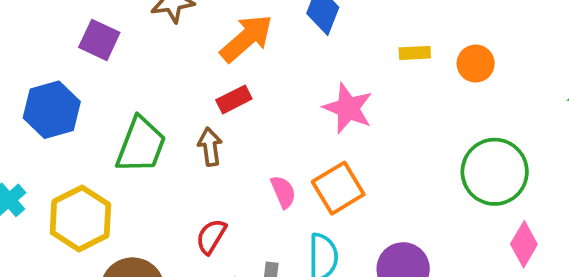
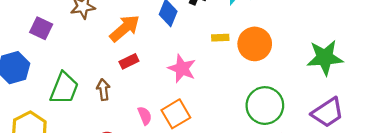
orange circle: (476, 64) -> (255, 44), size x1.6
red rectangle: (234, 99) -> (129, 61), moved

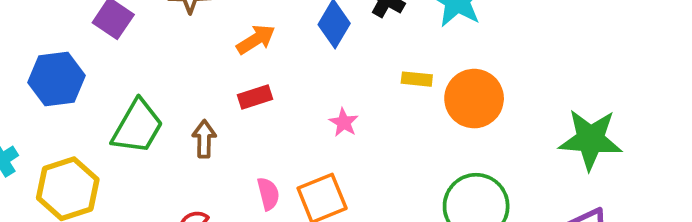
orange arrow: (125, 28) -> (256, 39), size x0.7
pink star: (182, 69) -> (344, 122), size x0.6

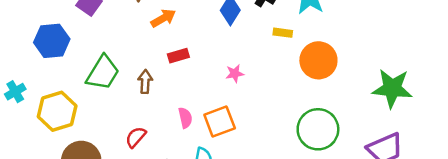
orange arrow: (256, 39) -> (163, 18), moved
yellow rectangle: (417, 79) -> (283, 33), moved
pink star: (344, 122) -> (235, 73), turned 30

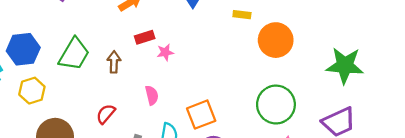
blue hexagon: (52, 41) -> (23, 49), moved
pink star: (235, 73) -> (165, 52), moved
yellow hexagon: (57, 111) -> (32, 91), size x0.7
orange square: (220, 122) -> (201, 115), moved

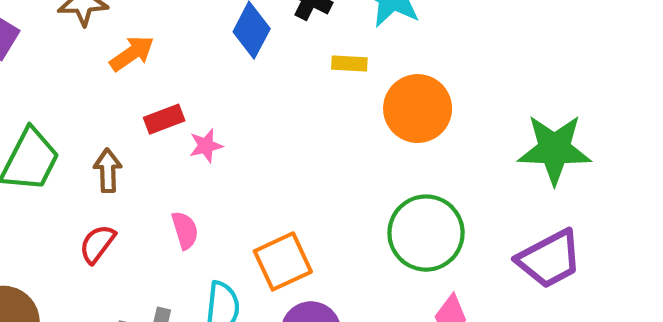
red semicircle: (106, 114) -> (97, 244), moved

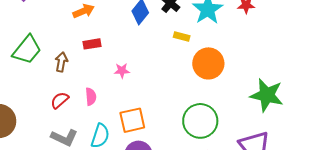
pink star: (206, 146) -> (122, 71), moved
red semicircle: (97, 244) -> (60, 100), moved

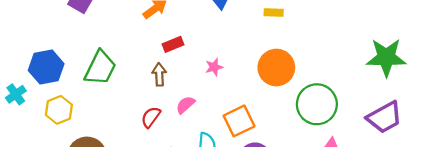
brown arrow: (61, 62) -> (159, 74), moved
orange circle: (208, 63) -> (276, 68), moved
pink semicircle: (91, 97) -> (185, 105), turned -114

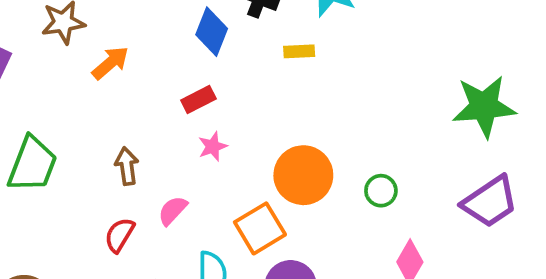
red rectangle: (173, 44) -> (198, 99), moved
orange circle: (276, 68) -> (303, 175), moved
green circle: (317, 104) -> (381, 191), size x0.5

